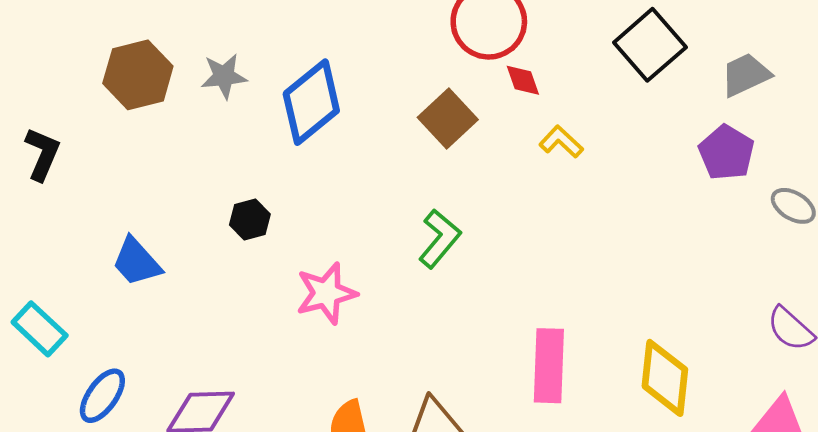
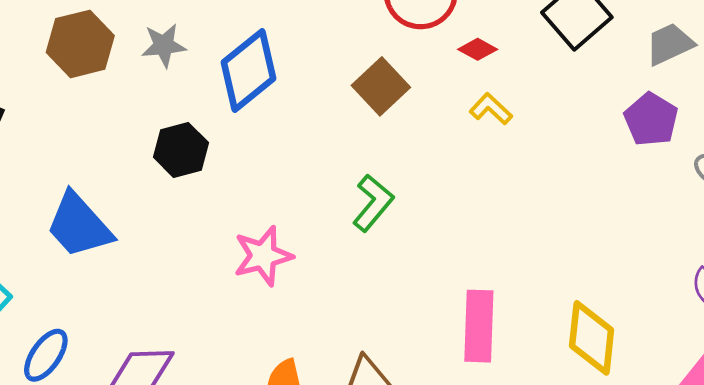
red diamond: (523, 80) -> (478, 49), moved, turned -42
black hexagon: (250, 220) -> (181, 150), moved, size x1.4
blue trapezoid: (137, 262) -> (79, 225), size x1.4

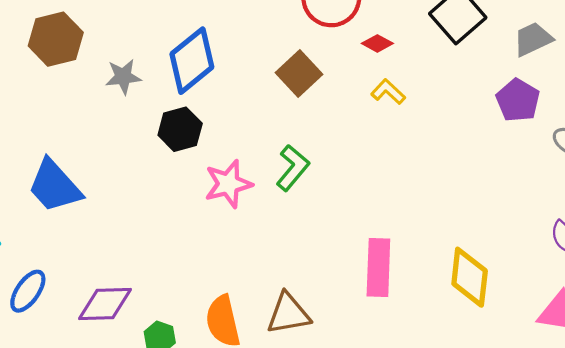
gray star: (164, 45) -> (123, 77), moved
black hexagon: (181, 150) -> (180, 129), moved
pink star: (263, 256) -> (228, 184), moved

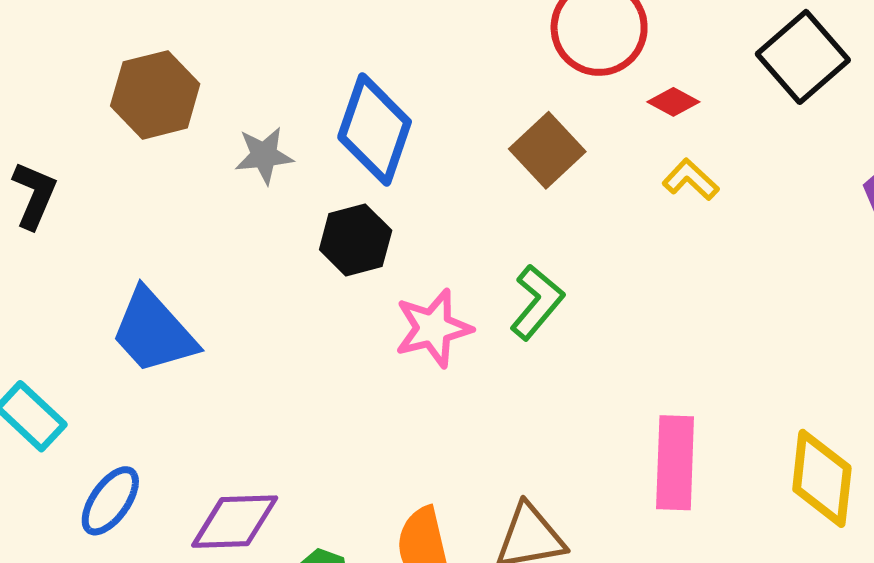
blue diamond: (192, 61) -> (375, 129), turned -32

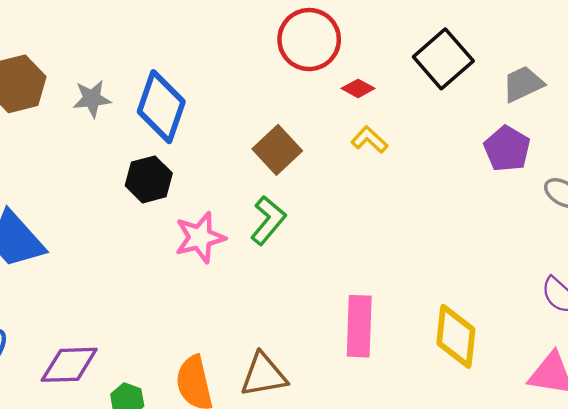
brown square: (547, 150) -> (277, 150), moved
gray star: (264, 155) -> (92, 99), moved

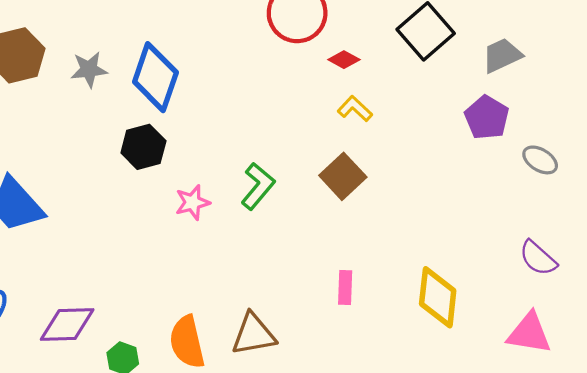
brown square: (277, 150) -> (343, 176), moved
pink star: (200, 237) -> (192, 202), size x0.7
pink rectangle: (359, 326) -> (345, 287), size x0.6

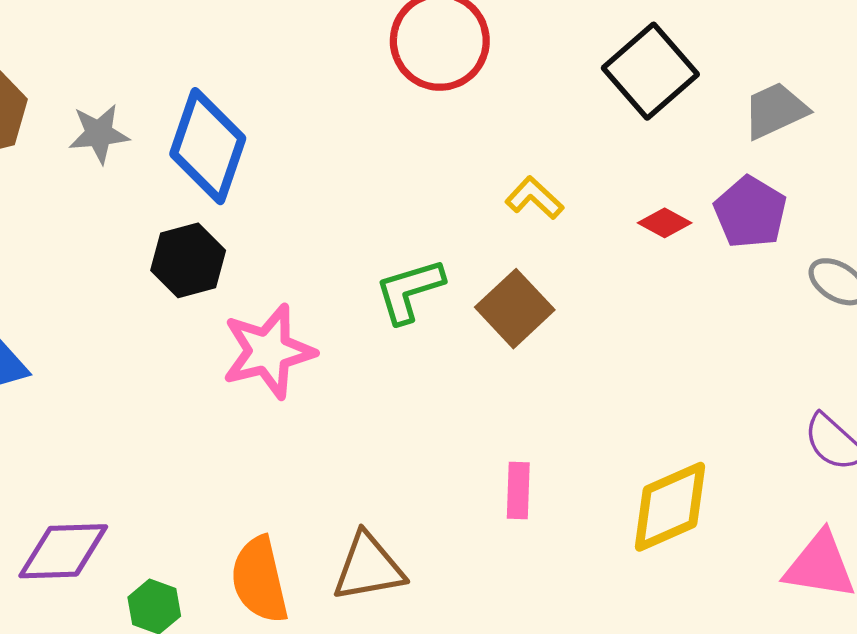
red diamond: (344, 60) -> (665, 223), moved
green L-shape: (258, 186) -> (409, 291), moved, turned -147
pink star: (192, 202) -> (268, 351), size x1.6
yellow diamond: (438, 297) -> (670, 507), turned 60

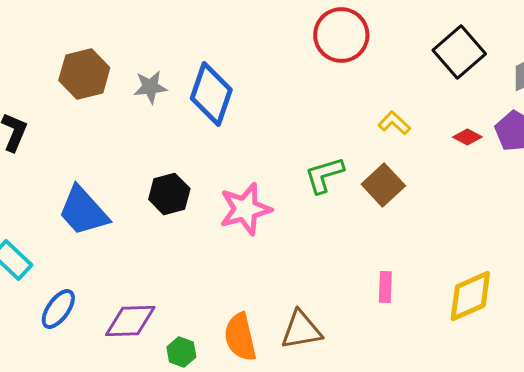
black hexagon: (188, 260) -> (169, 194), moved

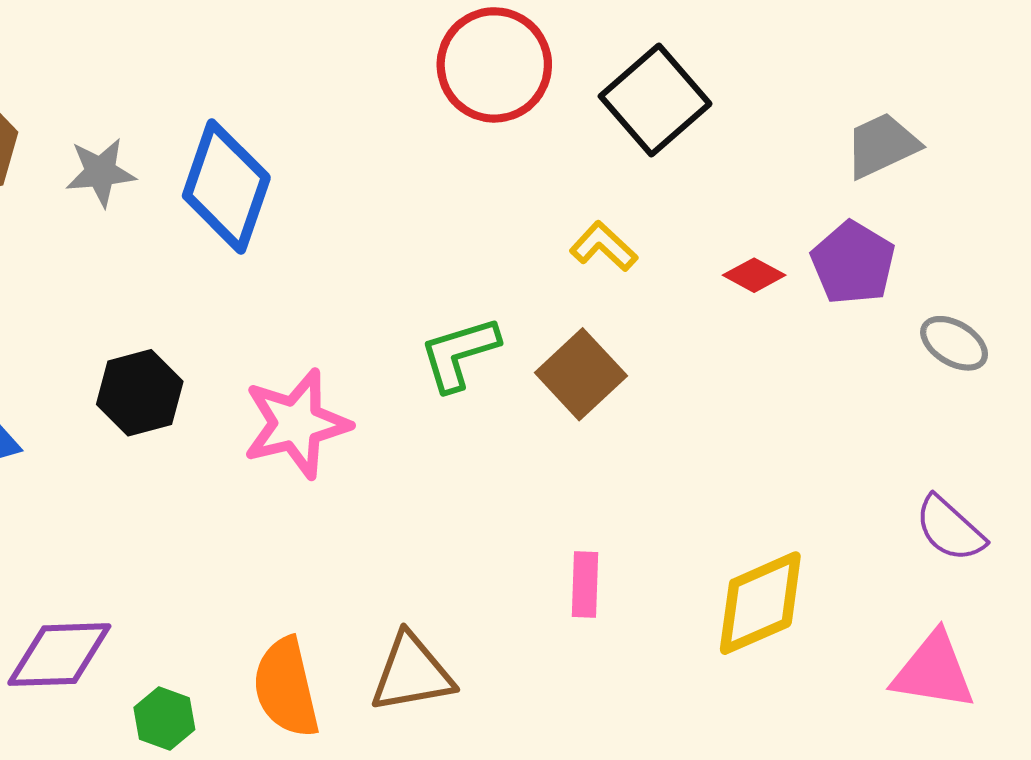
black square: (459, 52) -> (655, 100), moved

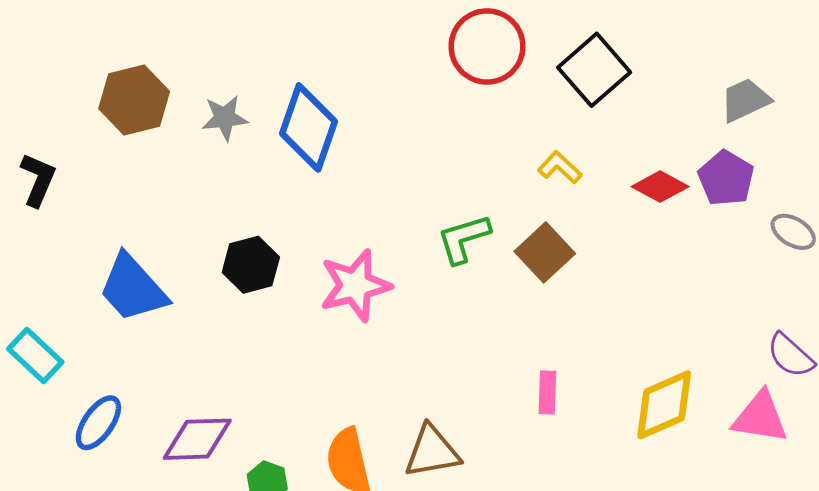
red diamond: (754, 275) -> (660, 187), size x1.4
pink triangle: (933, 671) -> (760, 417), moved

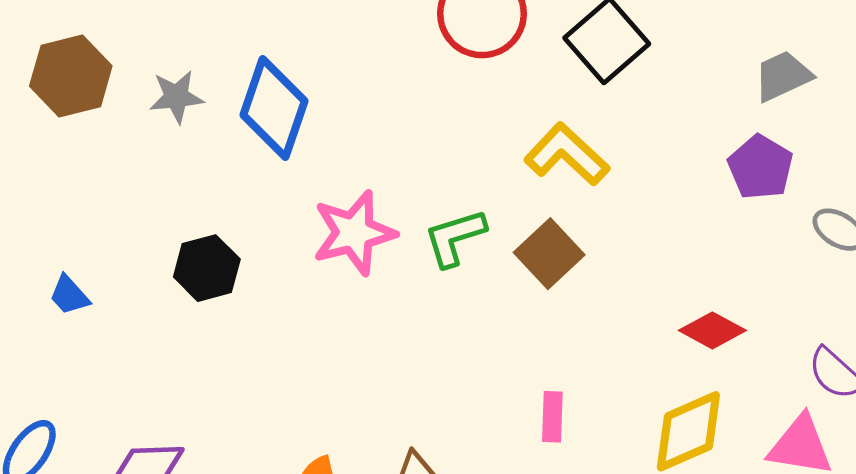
yellow L-shape: (560, 167) -> (567, 154), size x1.6
red diamond: (660, 187) -> (712, 330), moved
pink star: (355, 285) -> (354, 233), moved
blue trapezoid: (133, 288) -> (69, 295), size x0.5

